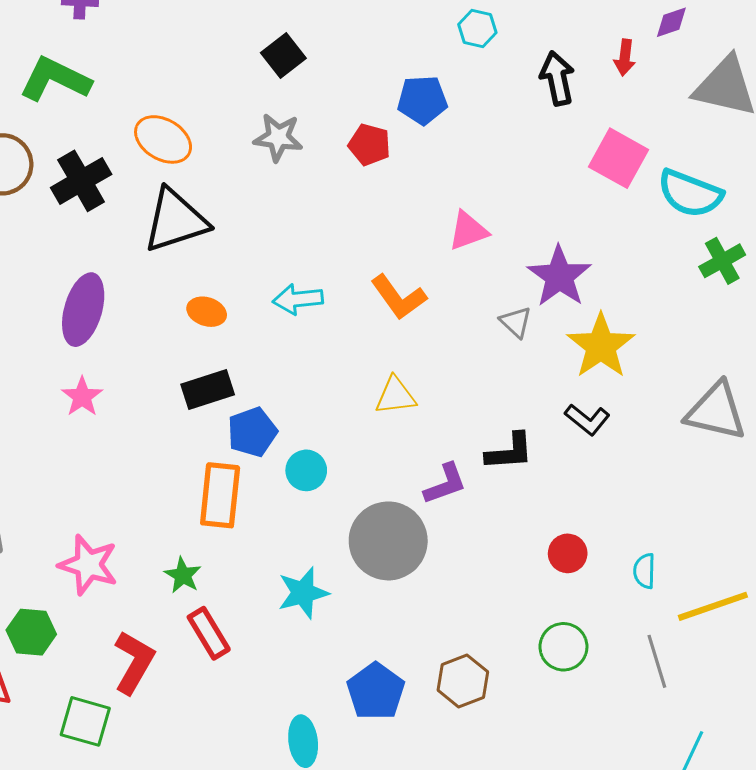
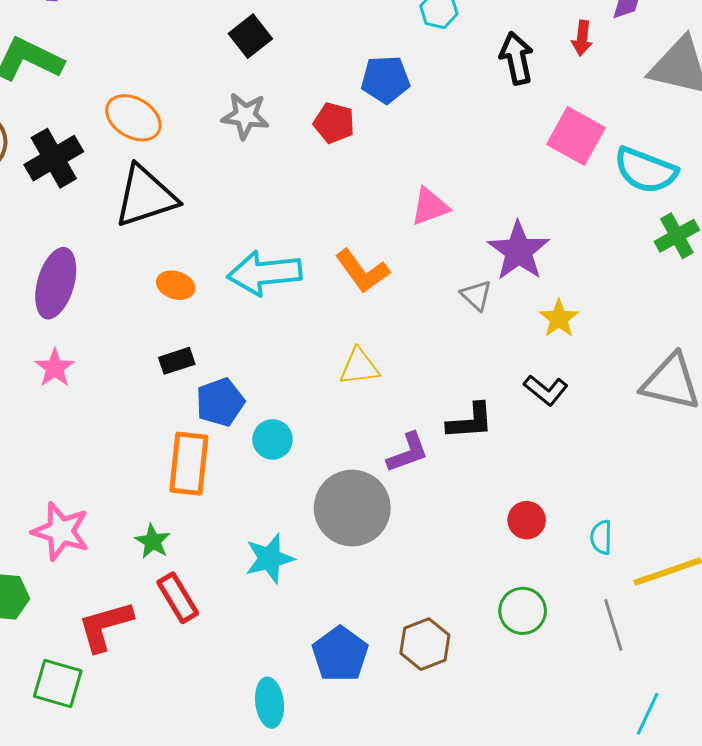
cyan arrow: (298, 299) -> (264, 273), size x1.5
yellow star: (601, 346) -> (559, 318), size x0.6
black rectangle: (208, 389) -> (177, 361), size x0.7
red L-shape: (134, 662) -> (105, 626), turned -136

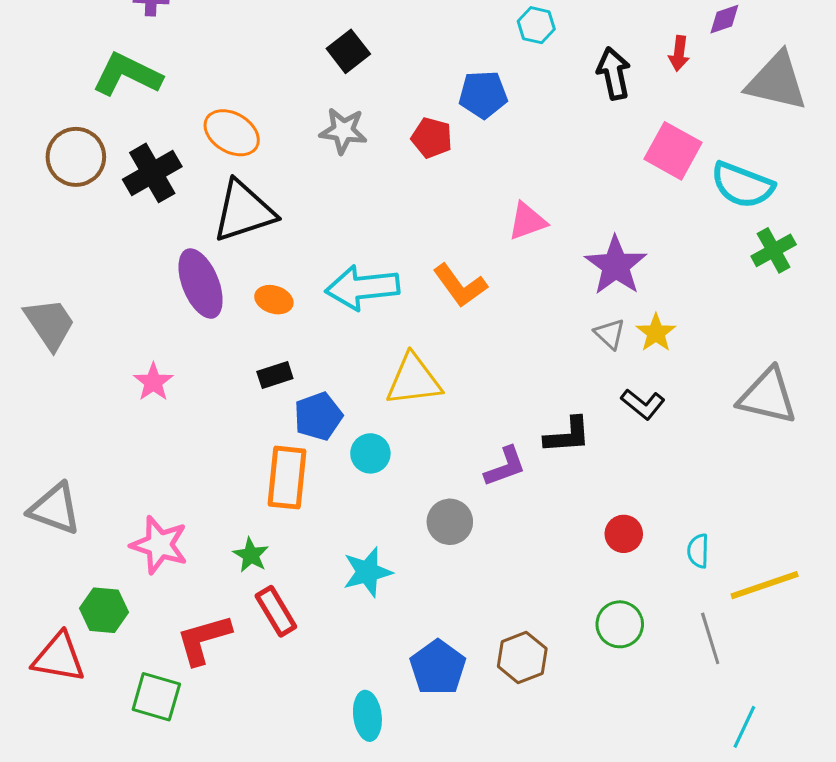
purple ellipse: (56, 283) -> (201, 284), moved, turned -38
gray triangle: (476, 295) -> (610, 334), moved
yellow triangle: (359, 367) -> (414, 380), moved, size x1.4
gray circle: (352, 508) -> (450, 522), size x0.6

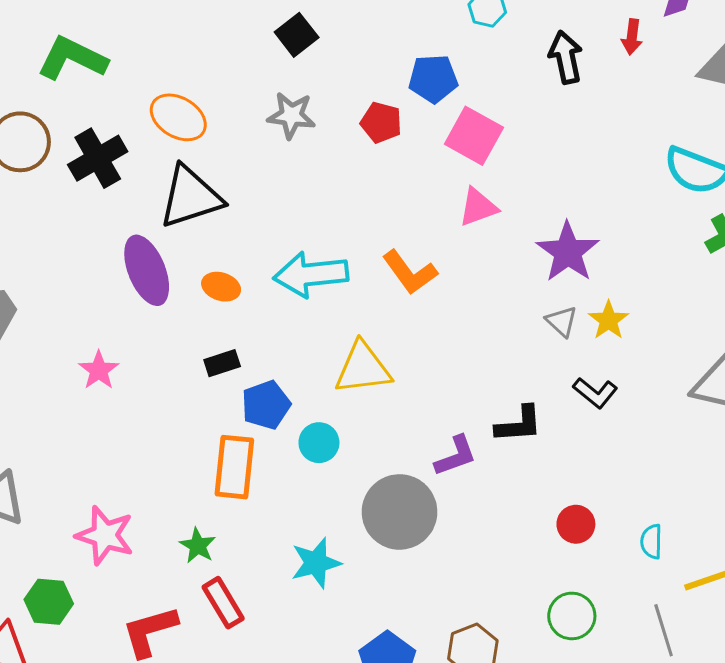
pink square: (673, 151) -> (474, 136), moved
gray circle: (450, 522) -> (400, 512), size x1.6

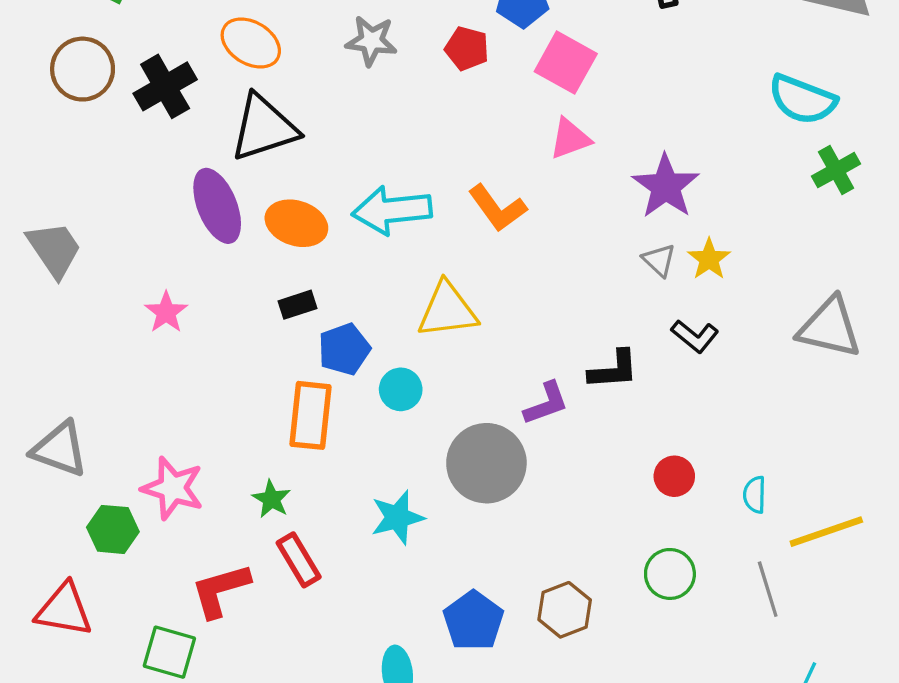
orange ellipse: (221, 287) -> (296, 223), size x1.5
green hexagon: (49, 602) -> (113, 529), moved

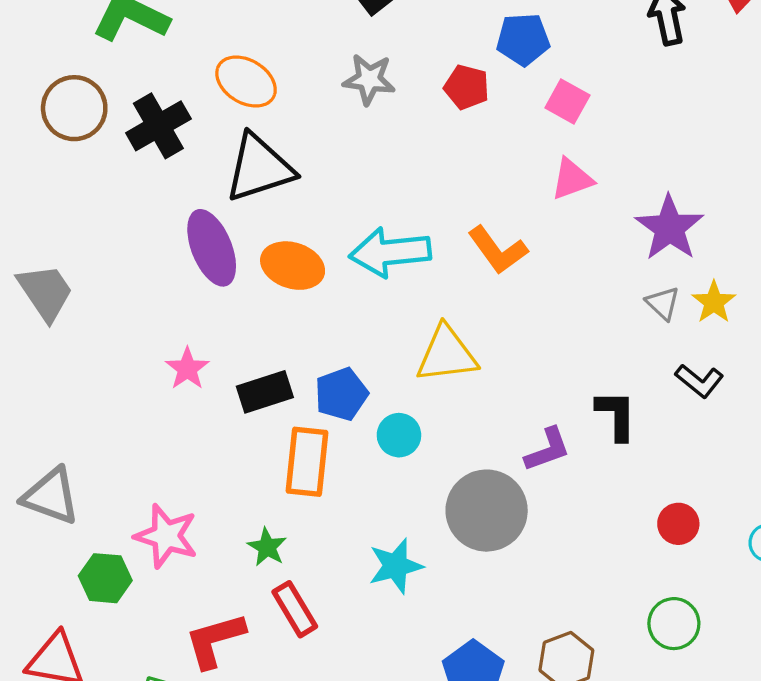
pink square: (566, 63) -> (567, 101), size x0.7
black rectangle: (298, 305) -> (265, 392), moved, size x1.4
pink star: (166, 312) -> (187, 369), moved
black L-shape: (613, 370) -> (616, 415), turned -86

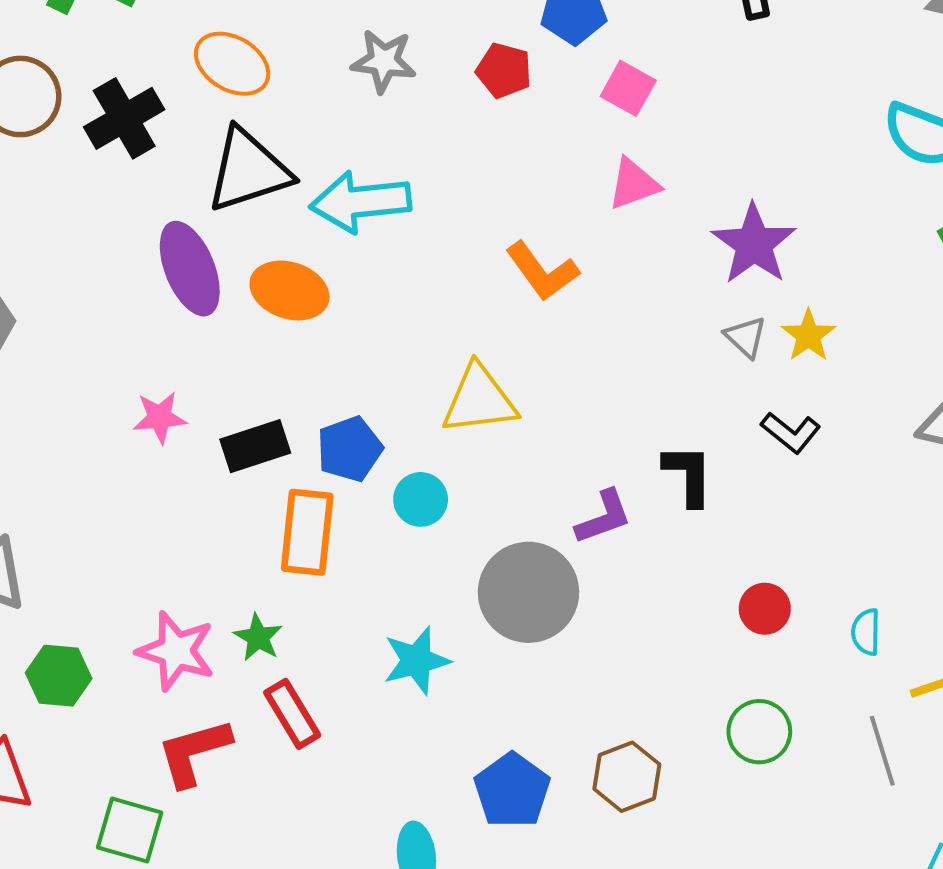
cyan arrow: (390, 252) -> (360, 202), moved
pink star: (187, 369) -> (160, 417), turned 30
pink star: (166, 536) -> (176, 651), moved

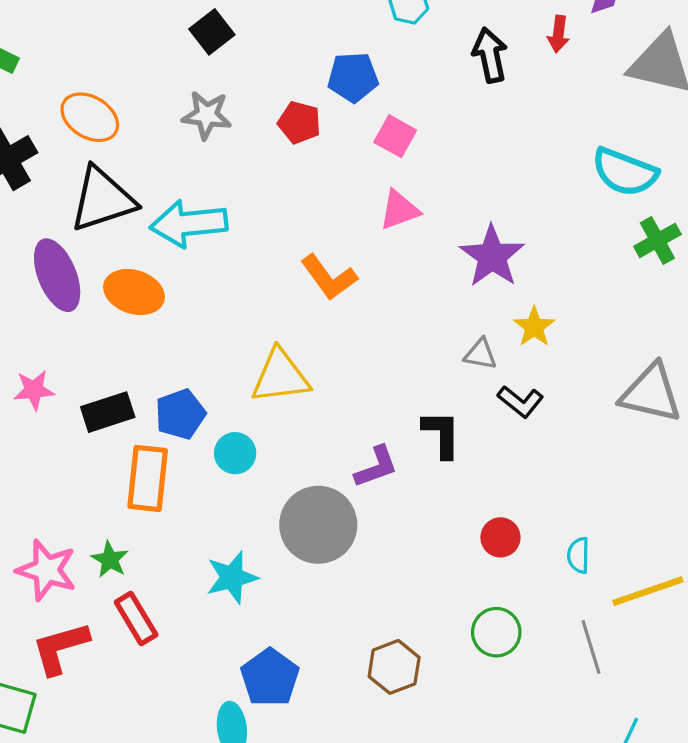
gray triangle: (746, 337) -> (480, 354), moved, turned -33
blue pentagon: (512, 790) -> (270, 677), moved

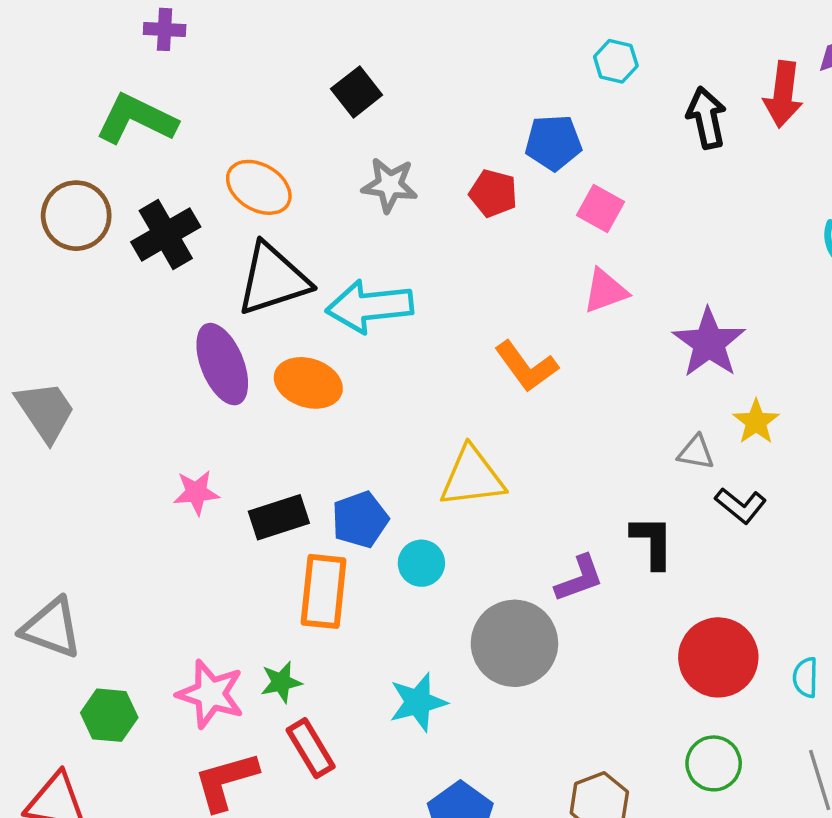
black square: (212, 32) -> (357, 92), moved
red arrow: (558, 34) -> (783, 94), size x1.6
red circle: (500, 537) -> (718, 657), size x1.8
green star: (110, 560) -> (281, 682), turned 30

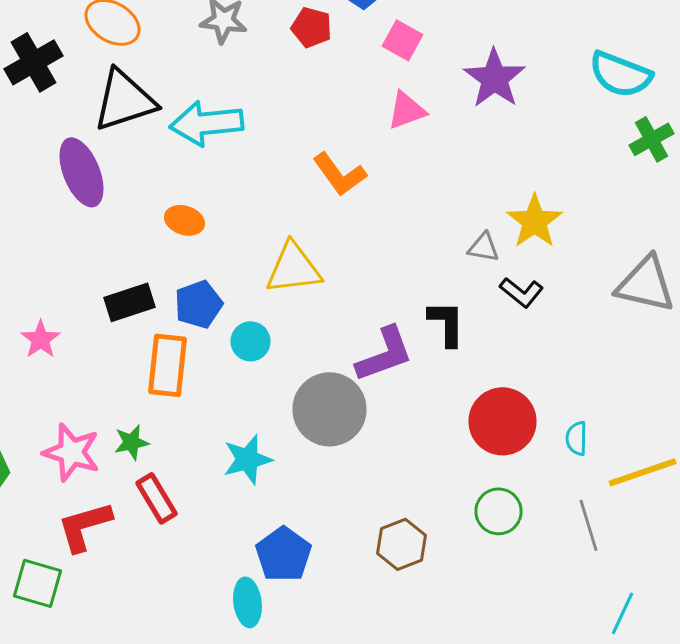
purple star: (709, 343) -> (494, 78), moved
orange ellipse: (308, 383) -> (184, 220), moved, size x0.7
yellow star: (756, 422) -> (534, 221), size x1.4
pink star: (196, 492) -> (40, 339), moved, turned -30
purple L-shape: (579, 578) -> (384, 354), size x1.4

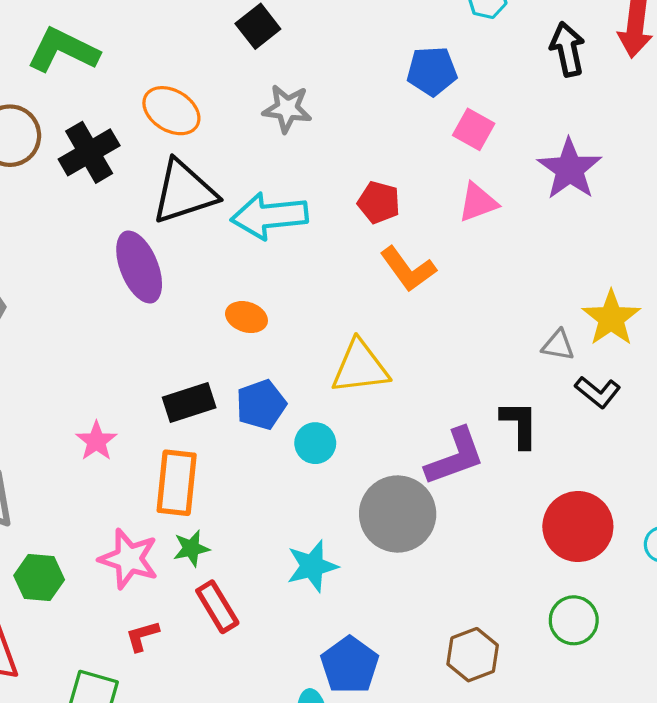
red pentagon: (312, 27) -> (379, 202), moved
orange rectangle: (168, 365) -> (177, 483), moved
red L-shape: (84, 526) -> (142, 636), size x0.6

